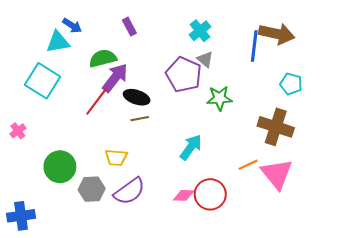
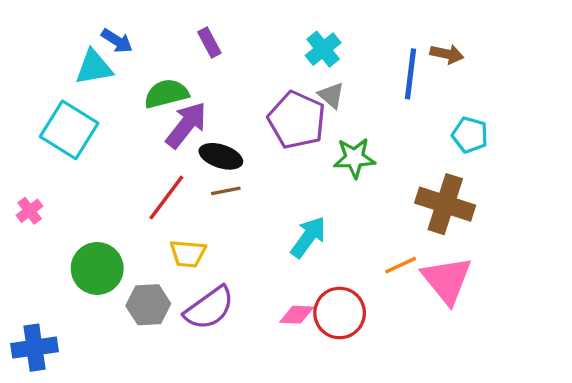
brown arrow: (277, 34) -> (447, 54), size x0.6
red line: (97, 101) -> (166, 198), moved

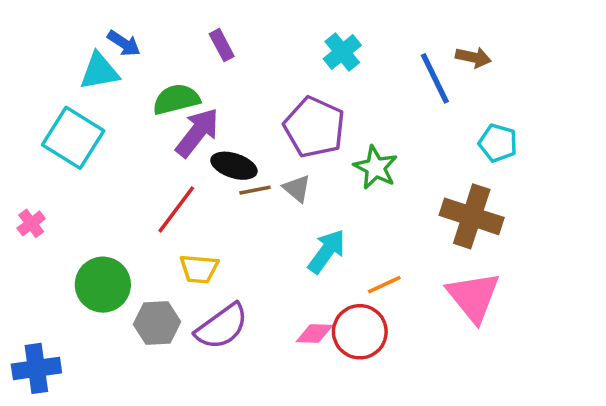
blue line: (411, 74) -> (435, 78), turned -33
gray triangle: (331, 95) -> (297, 188), moved
green star: (354, 158) -> (376, 167), turned 30
brown line: (226, 191) -> (255, 190), moved
orange line: (401, 265) -> (384, 285), moved

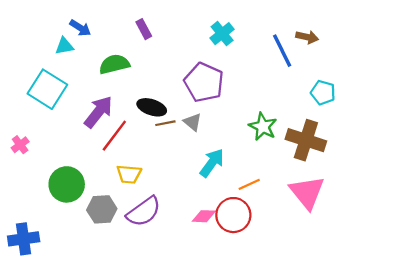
cyan triangle: (99, 71) -> (64, 46), size x0.7
purple arrow: (197, 132) -> (98, 112), moved
green star: (376, 167) -> (263, 127), moved

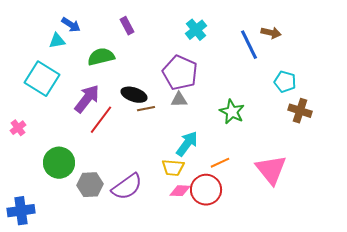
gray triangle: (193, 122) -> (179, 100), moved, turned -42
brown cross: (306, 140) -> (300, 111), moved, size x0.7
yellow trapezoid: (129, 174) -> (173, 168), moved

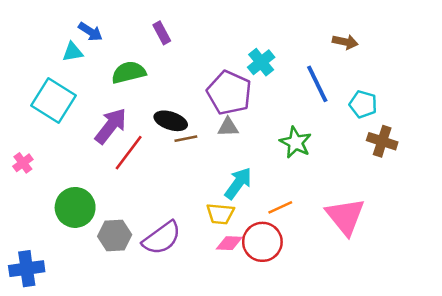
cyan cross: (196, 30) -> (261, 62), moved
blue line: (249, 45) -> (317, 84), moved

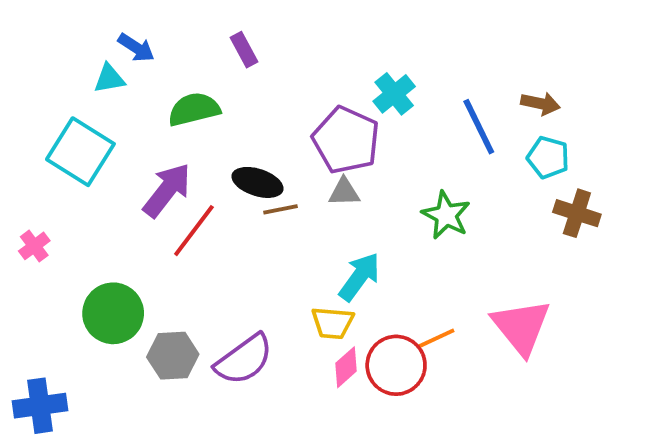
brown arrow: (345, 42) -> (540, 104), moved
orange line: (280, 207) -> (436, 338), moved
pink diamond: (229, 243) -> (346, 367), turned -44

